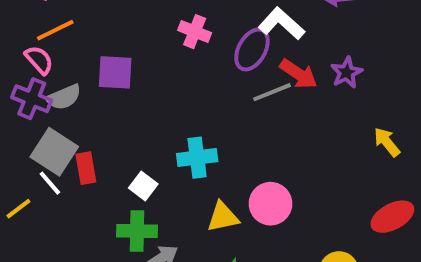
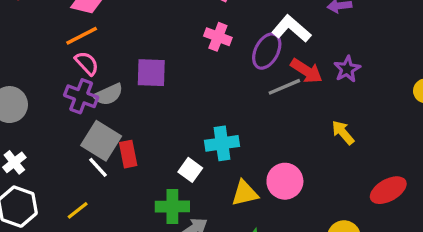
orange line: (55, 30) -> (82, 36), moved
yellow arrow: (387, 142) -> (343, 133), moved
white square: (143, 186) -> (190, 170), moved
yellow line: (18, 209) -> (78, 210), moved

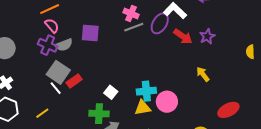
gray line: (284, 87) -> (134, 27), moved
cyan cross: (222, 143) -> (146, 91), moved
red rectangle: (128, 154) -> (74, 81), turned 63

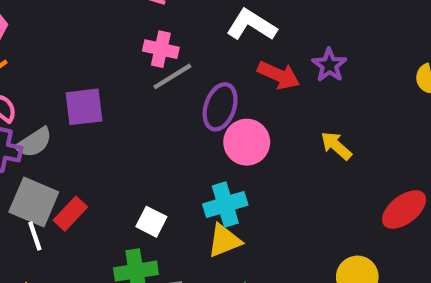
purple ellipse: (160, 23) -> (220, 107), moved
white line: (56, 88) -> (35, 236), turned 32
pink circle: (167, 102) -> (247, 142), moved

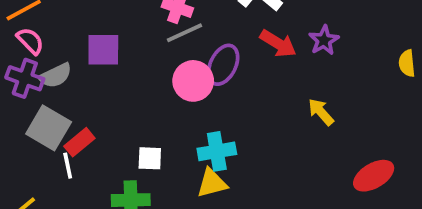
pink circle: (247, 142) -> (193, 81), moved
white square: (151, 222) -> (150, 158), turned -32
white line: (35, 236) -> (68, 166), moved

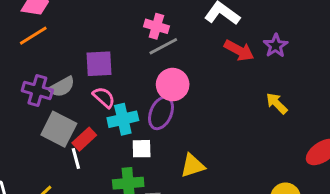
pink semicircle: (30, 41) -> (104, 97), moved
purple ellipse: (223, 65) -> (161, 113), moved
cyan cross: (217, 151) -> (123, 119), moved

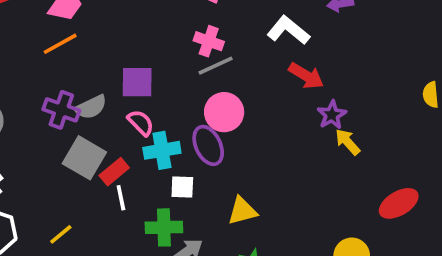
purple star: (276, 46) -> (332, 115), moved
purple ellipse: (161, 113) -> (208, 145), turned -52
white line: (76, 159) -> (121, 198), moved

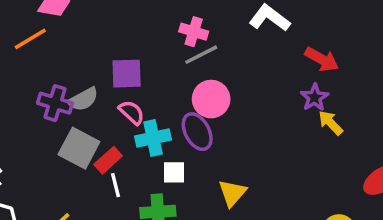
orange line: (60, 44) -> (30, 39), moved
red arrow: (306, 76) -> (322, 59), moved
yellow triangle: (242, 211) -> (232, 193), turned -32

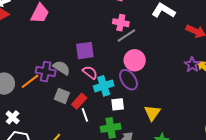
orange line: (30, 39) -> (30, 81), moved
purple star: (314, 97) -> (192, 65), moved
gray semicircle: (83, 99) -> (62, 68), turned -114
gray square: (79, 148) -> (62, 96), size x0.7

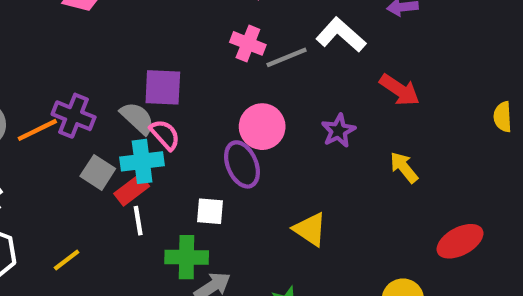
gray line: (126, 36) -> (287, 57), moved
purple star: (192, 65) -> (338, 131), moved
gray semicircle: (62, 68) -> (137, 118), moved
cyan cross: (104, 86) -> (142, 161), moved
yellow triangle: (152, 113) -> (310, 229), moved, turned -42

